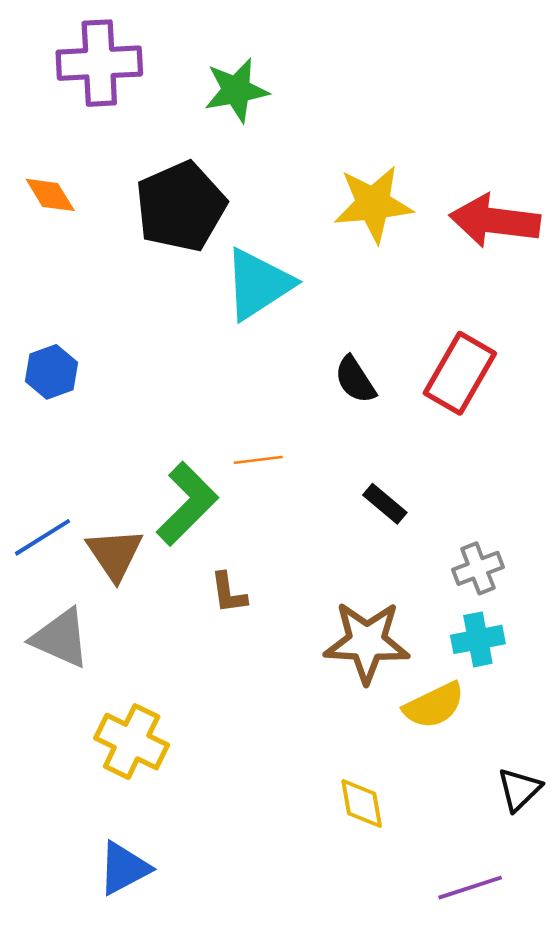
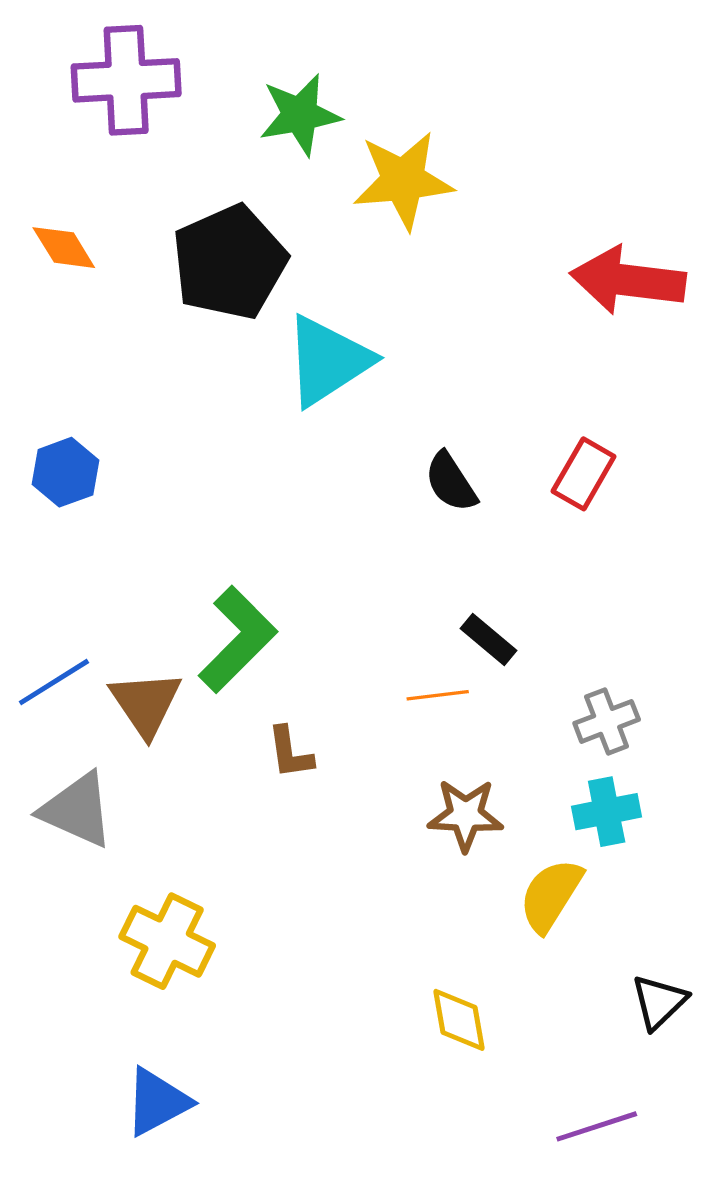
yellow star: (373, 204) -> (403, 180), moved
red rectangle: (460, 373) -> (584, 474), size x0.7
orange line: (258, 460) -> (438, 695), moved
brown star: (367, 642) -> (466, 815), size x0.7
yellow semicircle: (434, 705) -> (551, 895), turned 148

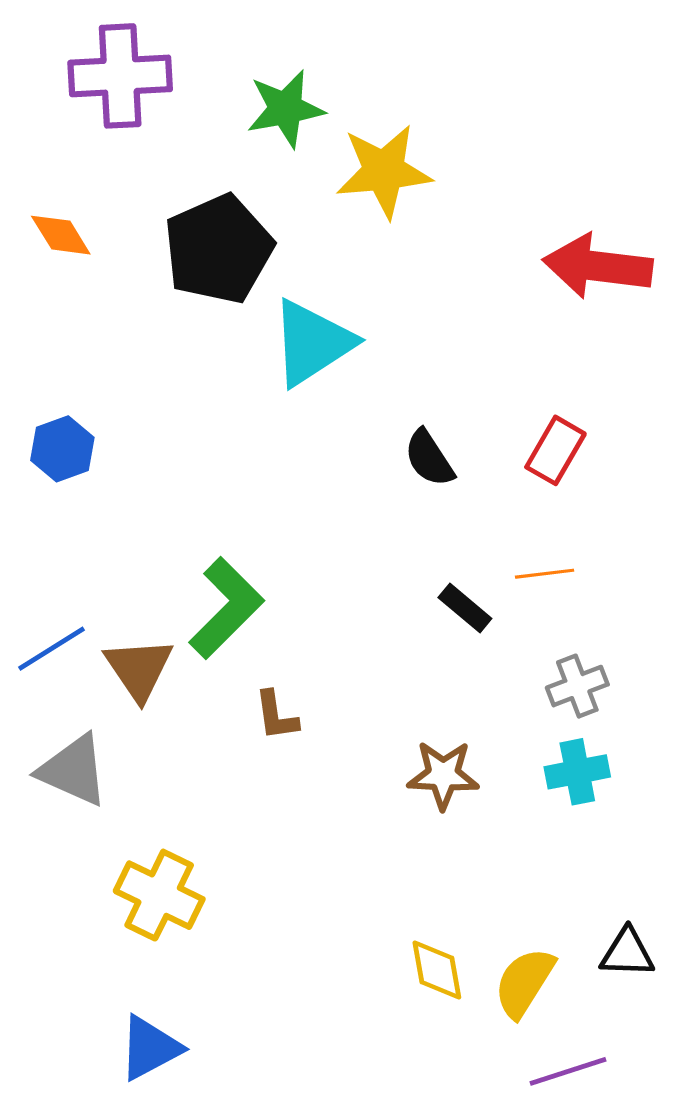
orange line: (438, 695) -> (545, 574), moved
yellow semicircle: (551, 895) -> (524, 982), moved
black triangle: (659, 1002) -> (627, 953), turned 46

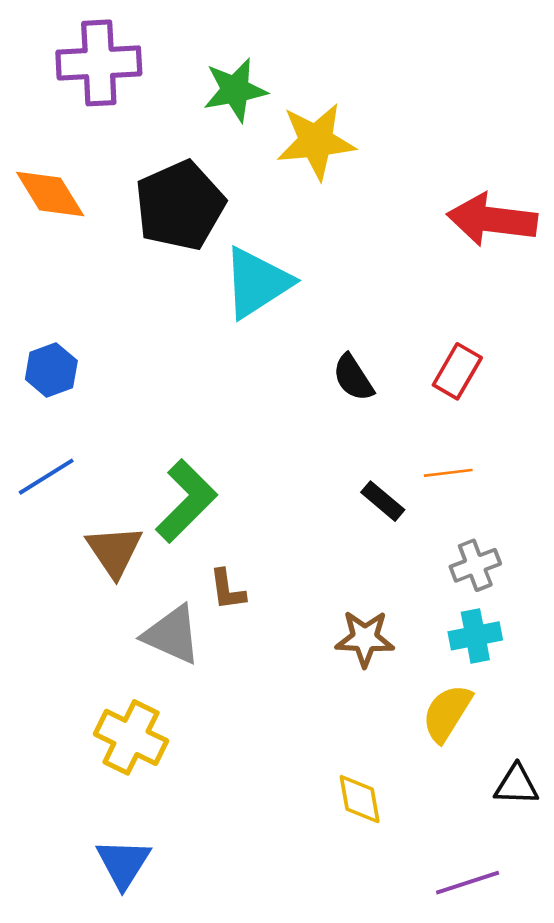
orange diamond: (61, 235) -> (50, 194), size x1.4
blue line: (51, 649) -> (46, 477), moved
gray triangle: (73, 770) -> (172, 635), moved
yellow semicircle: (524, 982) -> (447, 713), moved
blue triangle: (150, 1048) -> (123, 863), turned -30

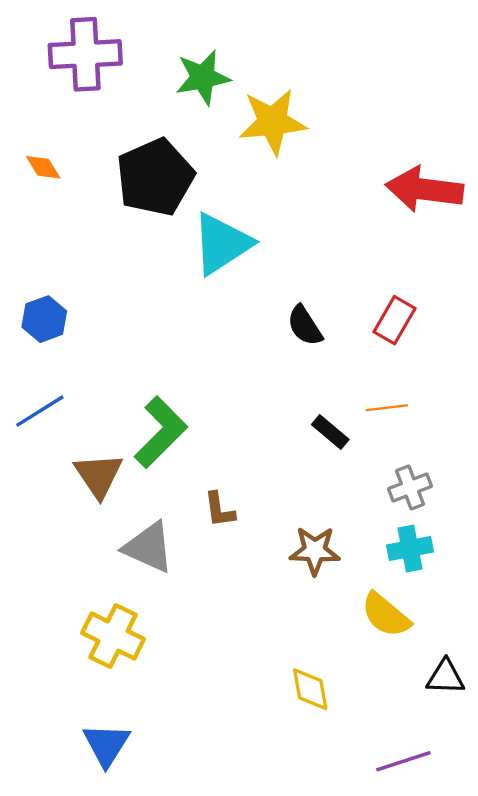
orange diamond: (50, 194) -> (43, 167), size x0.6
brown L-shape: (227, 590) -> (219, 510), moved
yellow semicircle: (447, 713) -> (386, 615), turned -82

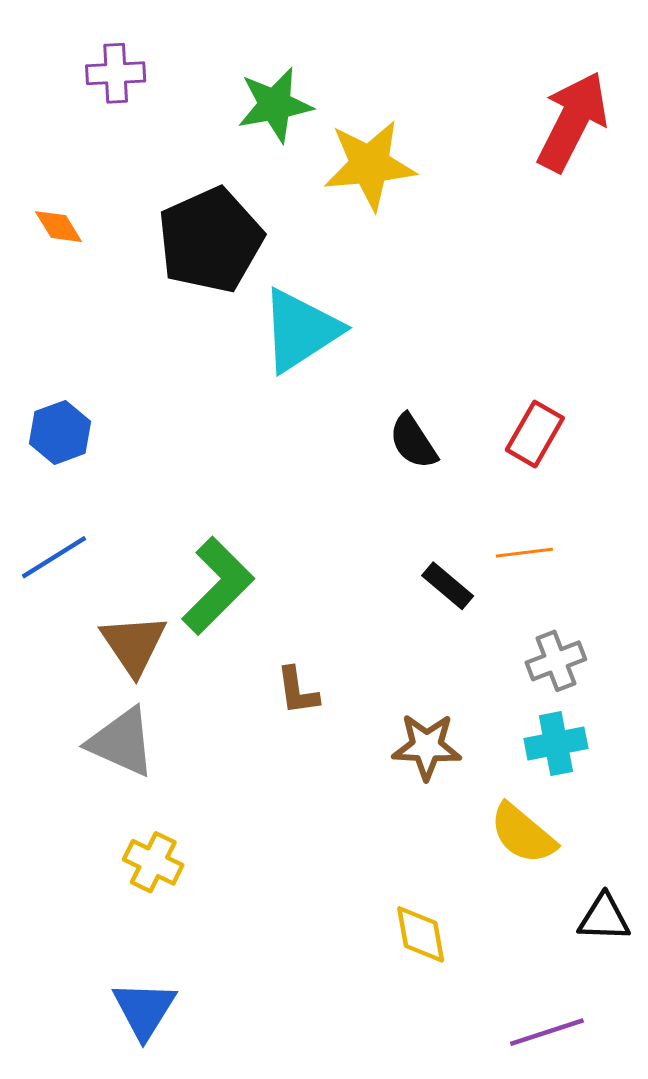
purple cross: (85, 54) -> (116, 73), size x0.6
red arrow: (424, 189) -> (572, 121), moved, turned 110
gray triangle: (148, 547) -> (122, 742), moved
yellow cross: (113, 636) -> (153, 862), size x0.7

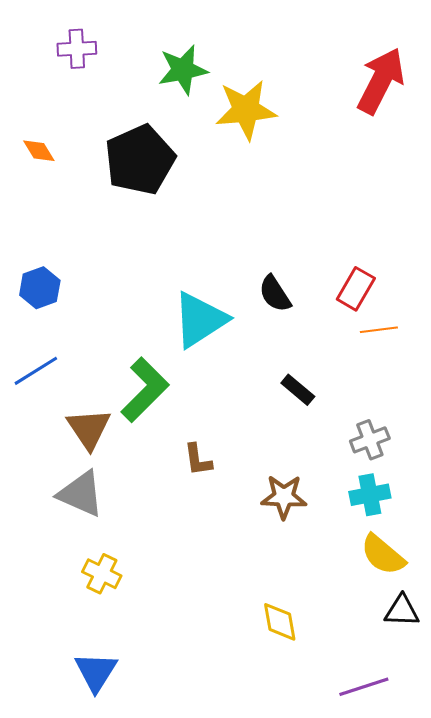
cyan triangle: (300, 330) -> (200, 320), moved
orange line: (524, 553) -> (379, 330), moved
yellow semicircle: (523, 834) -> (383, 555), moved

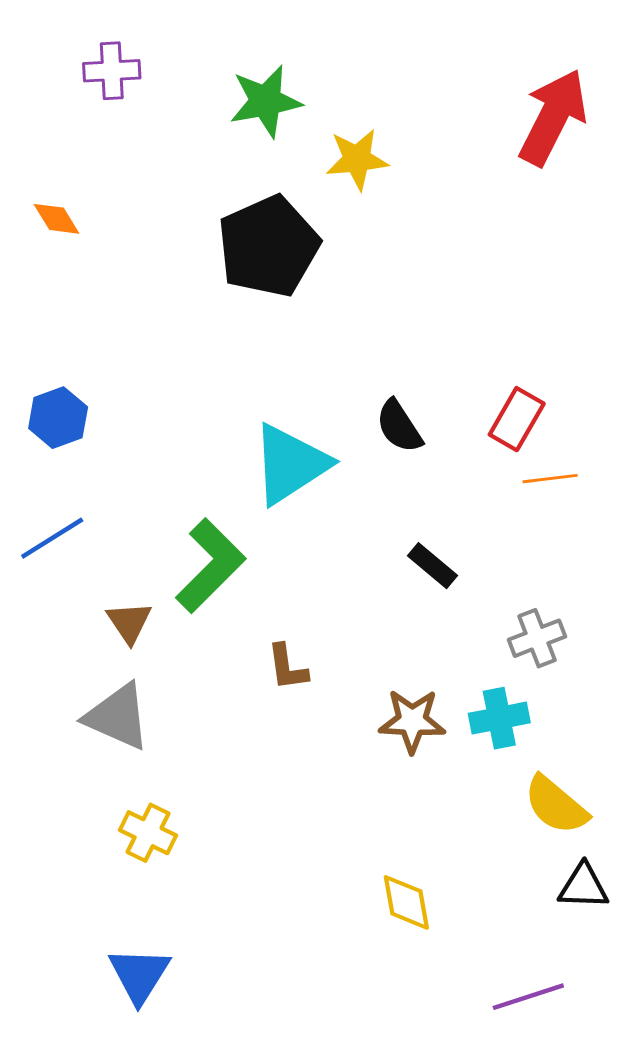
yellow star: (246, 110) -> (357, 159), size x0.7
black pentagon: (140, 160) -> (268, 246), moved
brown triangle: (89, 429) -> (129, 622), size x0.7
cyan cross: (370, 495) -> (499, 718), moved

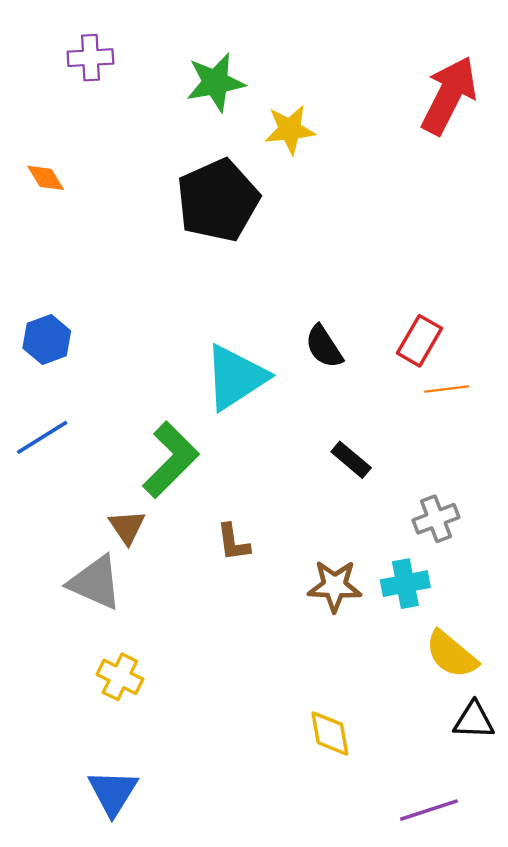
brown triangle: (129, 622) -> (127, 527), moved

